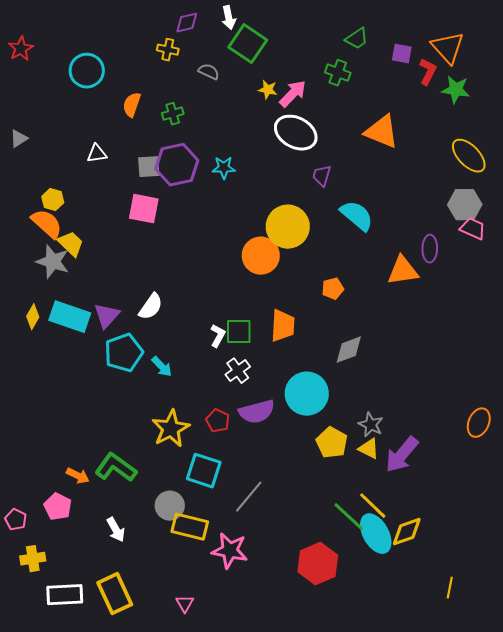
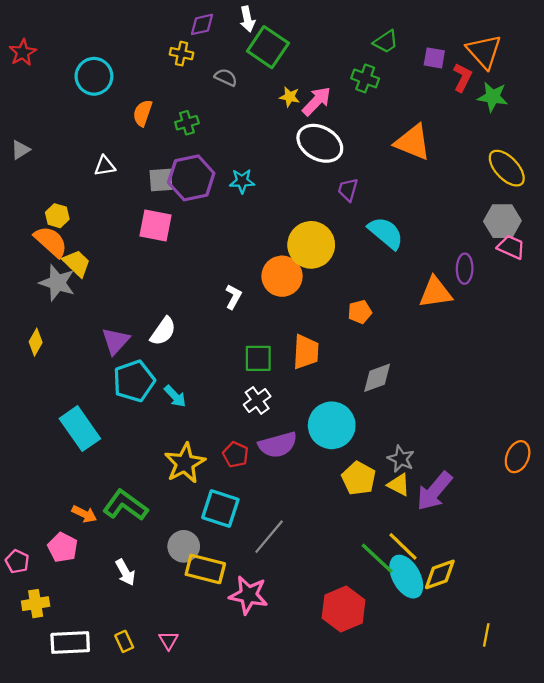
cyan rectangle: (70, 317) -> (80, 429), moved, turned 36
white L-shape: (218, 336) -> (233, 297), moved
yellow rectangle: (115, 594) -> (124, 641), size x0.5
pink triangle: (185, 604) -> (169, 640), moved

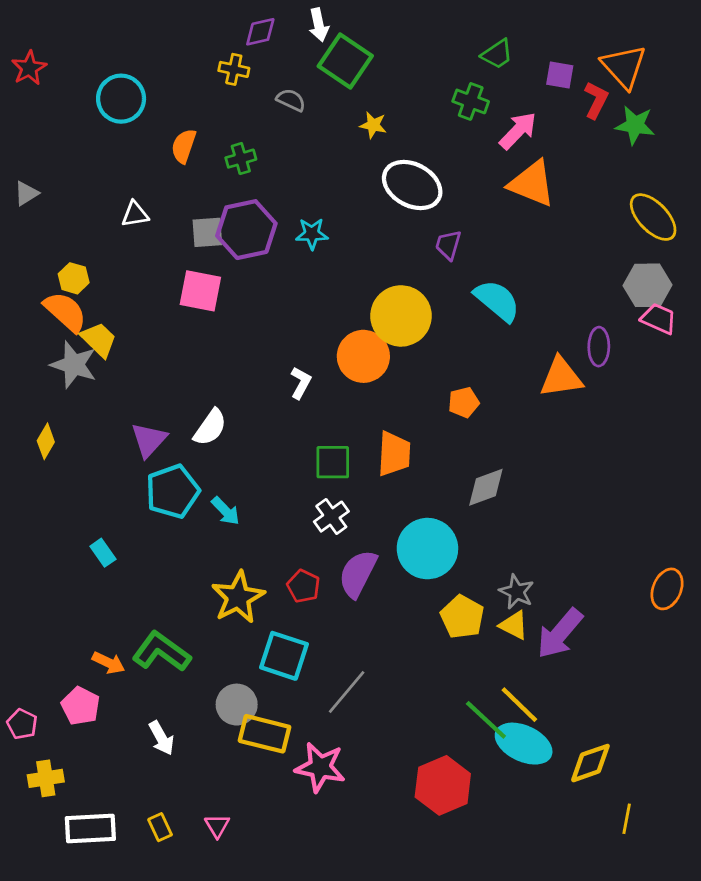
pink arrow: (317, 101) -> (518, 131), moved
cyan rectangle: (80, 429) -> (103, 553), size x0.5
purple semicircle: (278, 445) -> (358, 574), turned 132
yellow diamond: (440, 574) -> (590, 763), moved
cyan ellipse: (406, 577) -> (524, 744), turned -36

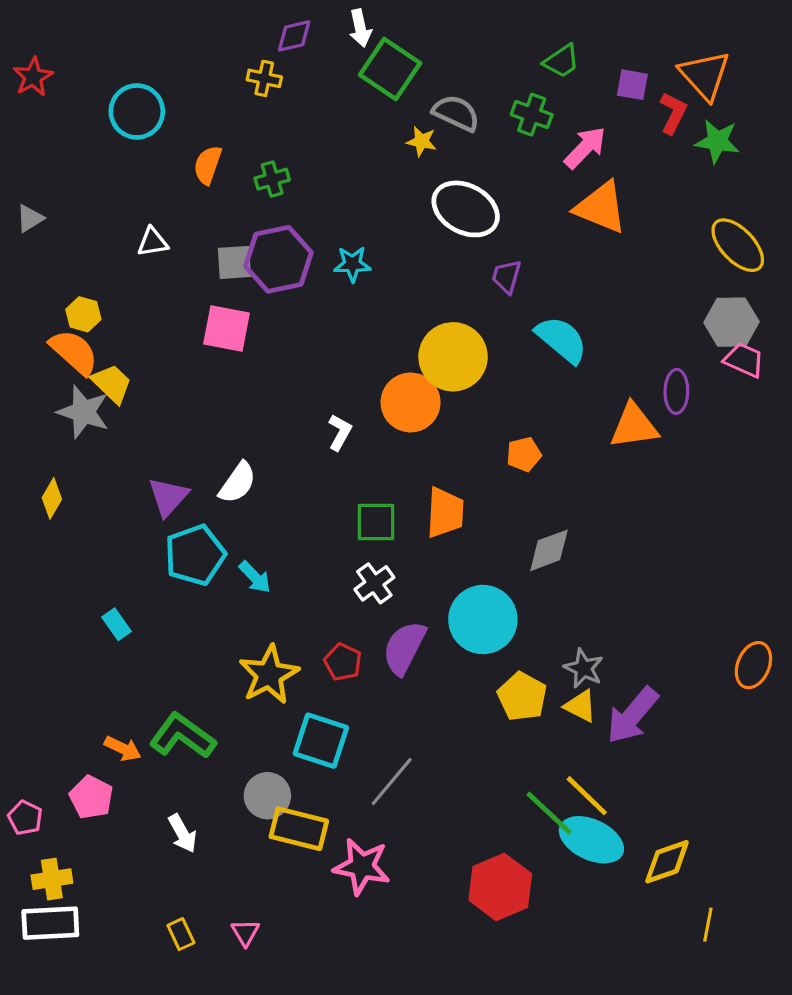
gray semicircle: (291, 100) -> (456, 113), moved, size x1.4
white rectangle: (90, 829) -> (50, 923), moved

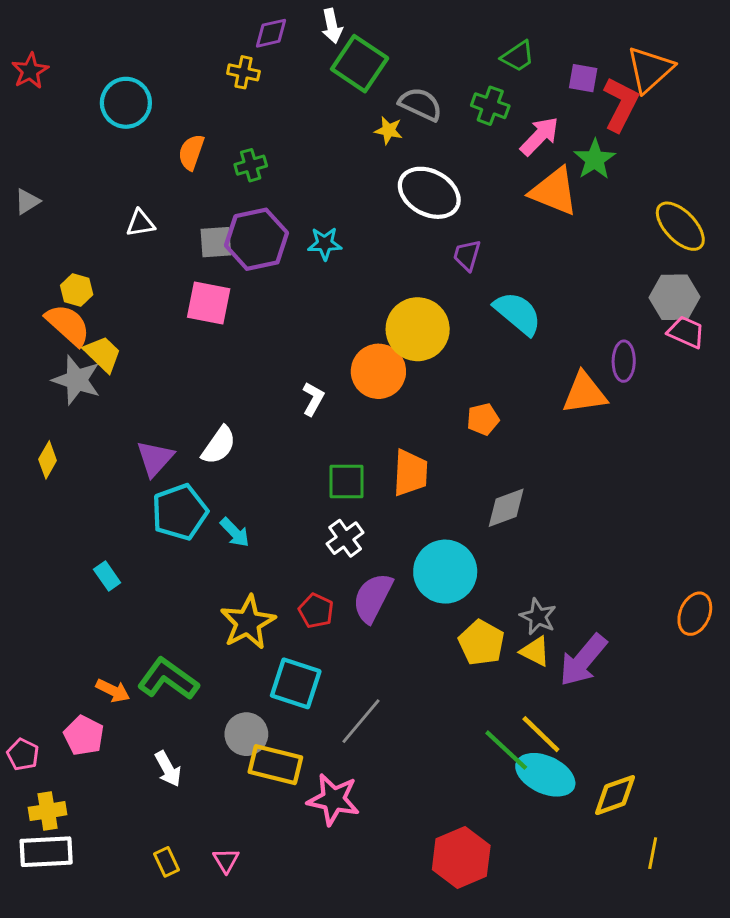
orange triangle: (705, 75) -> (650, 69), turned 30
red L-shape: (673, 113) -> (621, 104), size x1.4
green star: (717, 141) -> (595, 159), moved, turned 30
red hexagon: (500, 887) -> (461, 857), moved

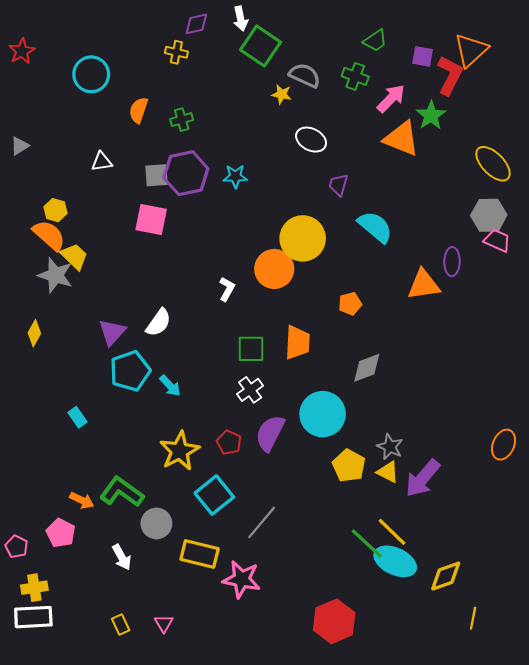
white ellipse: (429, 193) -> (311, 140), size x0.7
cyan square: (296, 683) -> (214, 495), turned 33
gray circle: (246, 734) -> (156, 523), moved

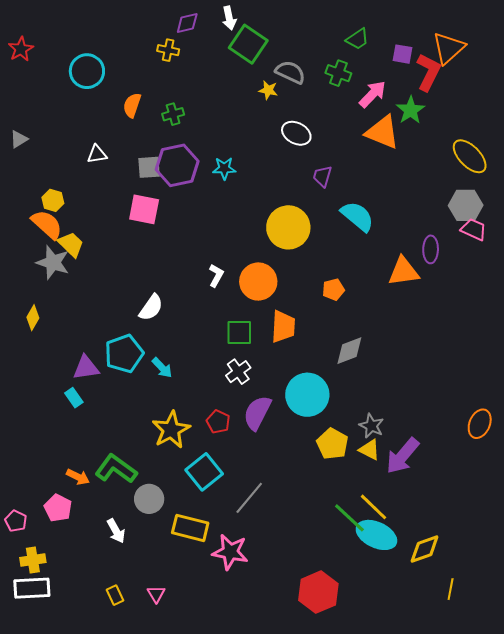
orange circle: (274, 269) -> (258, 282), moved
purple triangle: (112, 332) -> (86, 368), moved, turned 40

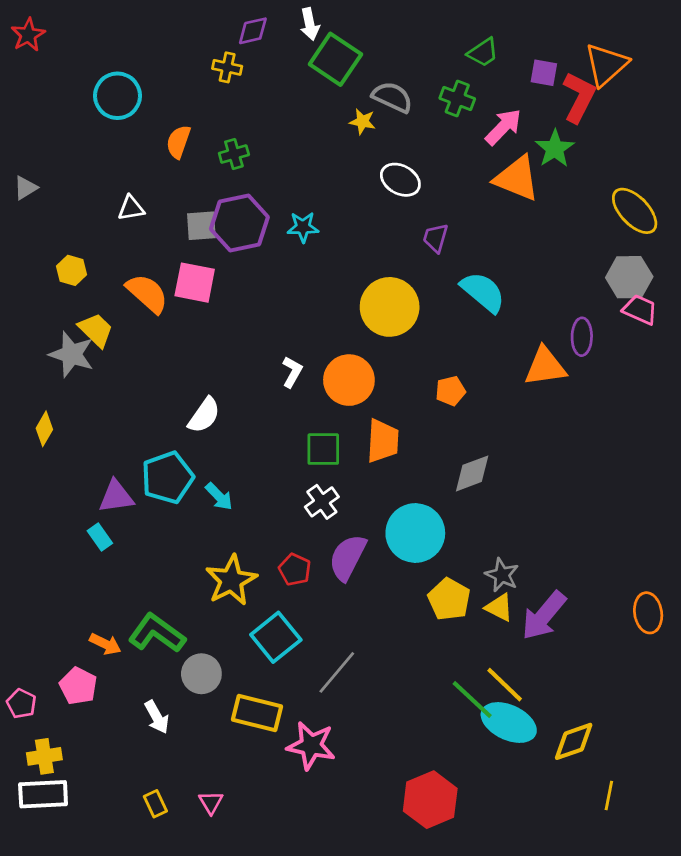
red star: (21, 49) -> (28, 35), moved
orange semicircle: (47, 224) -> (147, 293), moved
orange ellipse: (480, 424) -> (648, 613), moved, turned -32

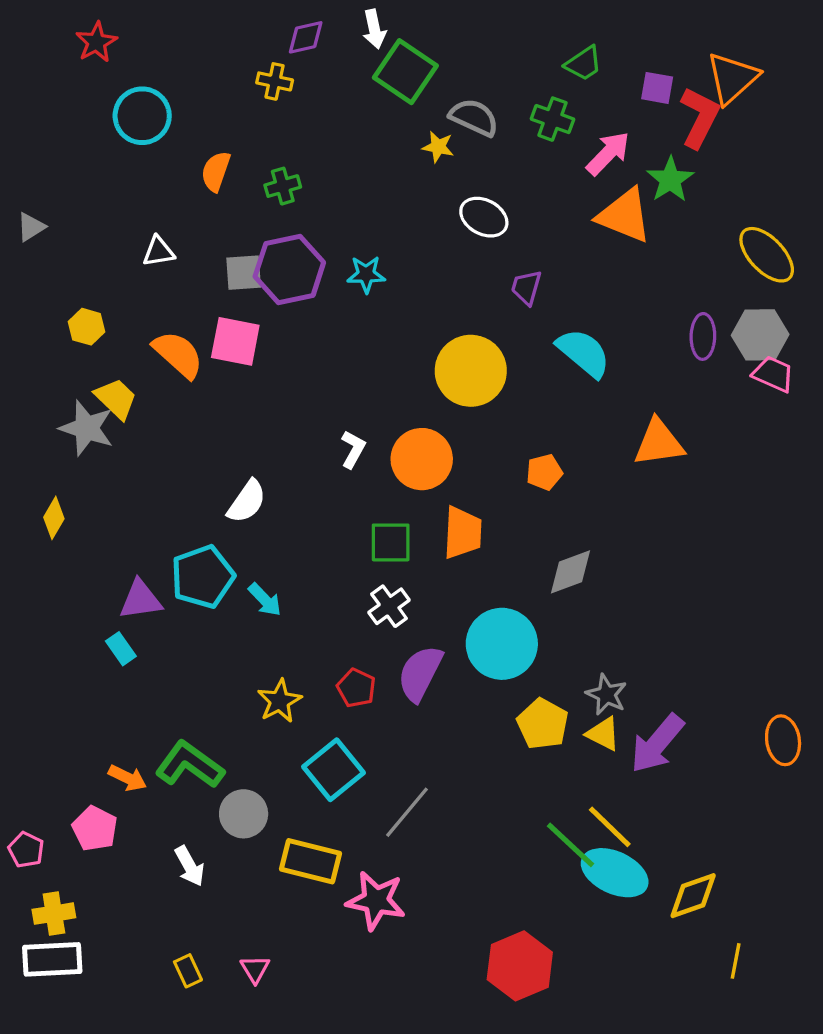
red star: (28, 35) -> (96, 42), moved
purple ellipse: (582, 337) -> (703, 336), moved
yellow star: (231, 580) -> (279, 701), size x0.7

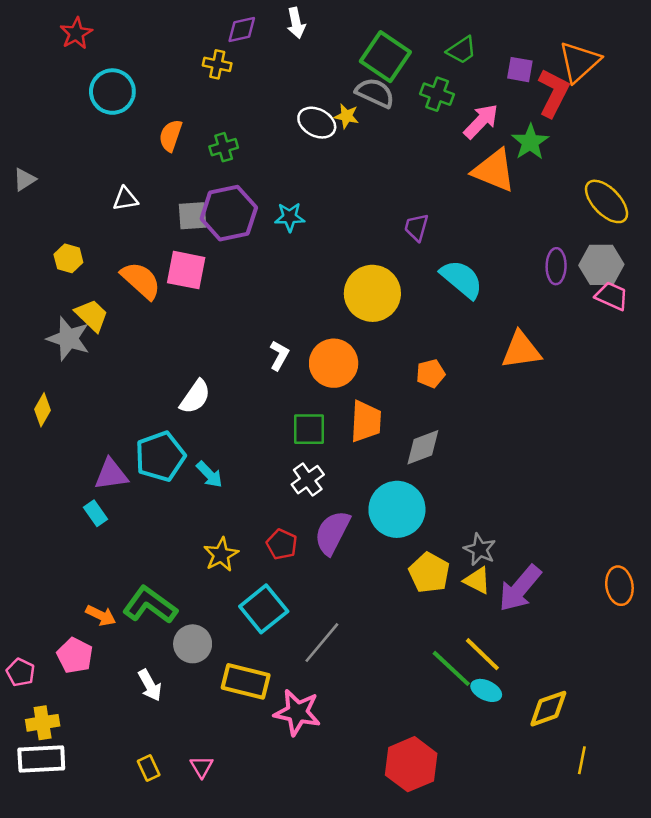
green square: (405, 72) -> (385, 57), moved
white ellipse: (484, 217) -> (317, 123), moved
gray diamond: (570, 572) -> (423, 447), moved
cyan ellipse: (615, 873) -> (486, 690), size x0.6

